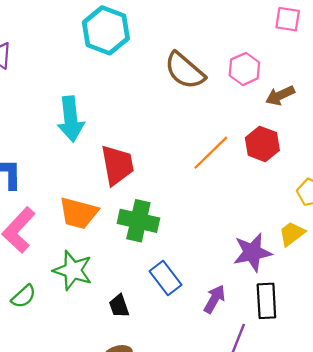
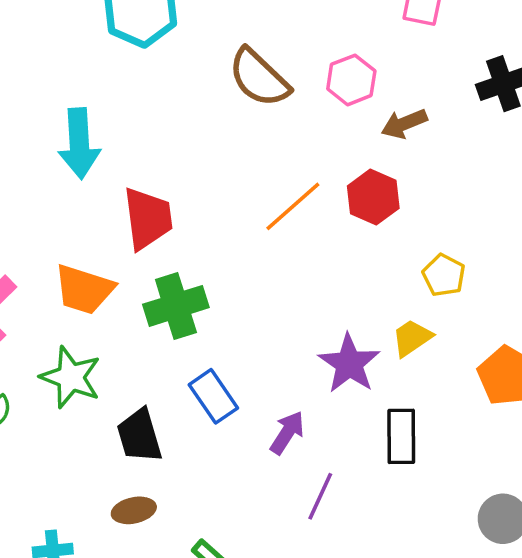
green cross: (138, 221) -> (176, 306), turned -33
purple star: (252, 252) -> (349, 364), turned -30
black rectangle: (266, 301) -> (401, 436), moved
black trapezoid: (119, 306) -> (139, 436), size x1.5

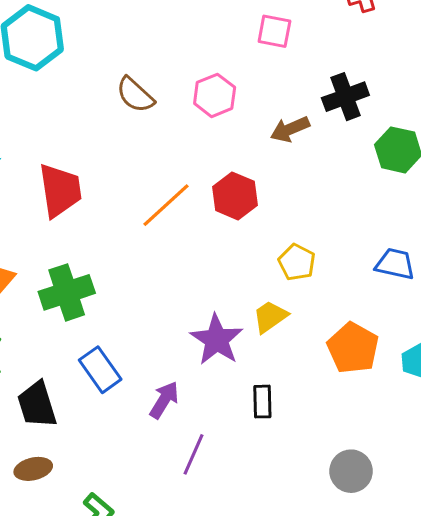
brown semicircle: (259, 78) -> (135, 95), size x0.7
brown arrow: (404, 124) -> (290, 129), moved
red trapezoid: (148, 218) -> (60, 190), moved
black rectangle: (401, 436) -> (262, 402), size x0.7

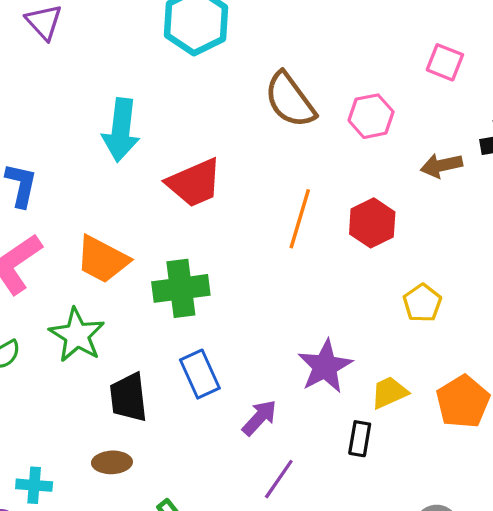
brown semicircle: (135, 95) -> (290, 100), size x1.4
red trapezoid: (60, 190) -> (194, 183), turned 64
orange line: (166, 205) -> (300, 219), turned -42
yellow trapezoid: (270, 317) -> (389, 393), moved

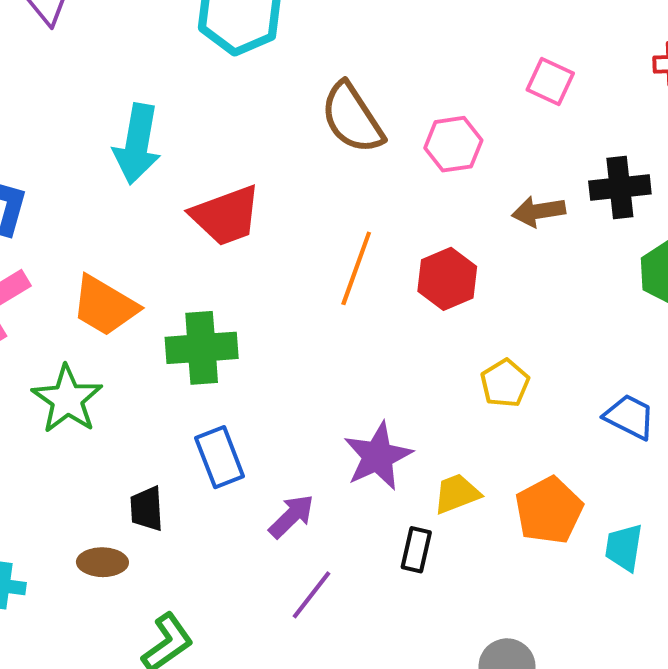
black trapezoid: (129, 397) -> (147, 509), moved, size x0.7

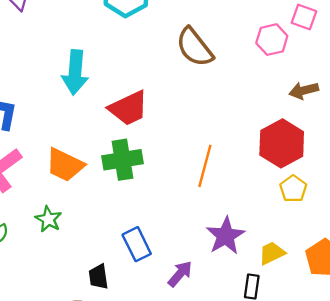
pink hexagon: (453, 144) -> (272, 40), moved
orange line: (356, 268) -> (205, 166), moved
red hexagon: (447, 279) -> (282, 143), moved, size x1.4
green cross: (202, 348) -> (123, 160), moved
green star: (67, 399) -> (48, 219), size x0.7

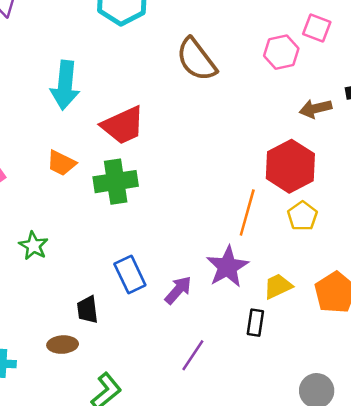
orange trapezoid: (65, 165) -> (61, 163), moved, size x0.7
orange line: (205, 166) -> (247, 213), moved
purple arrow: (180, 274) -> (178, 290), moved

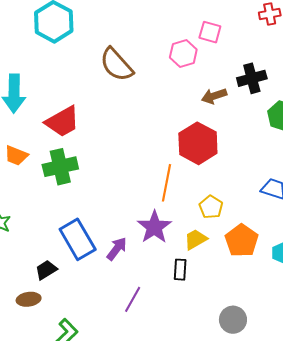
yellow pentagon: (302, 216) -> (211, 207), moved
blue rectangle: (130, 274) -> (78, 239), size x1.4
black trapezoid: (87, 310) -> (46, 270), turned 70

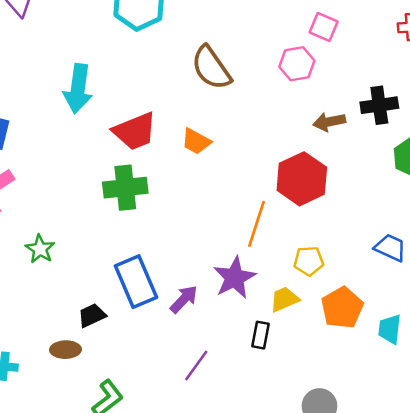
pink square: (210, 32) -> (324, 27), moved
orange trapezoid: (16, 155) -> (196, 141), moved
yellow pentagon: (211, 207) -> (309, 261), turned 30

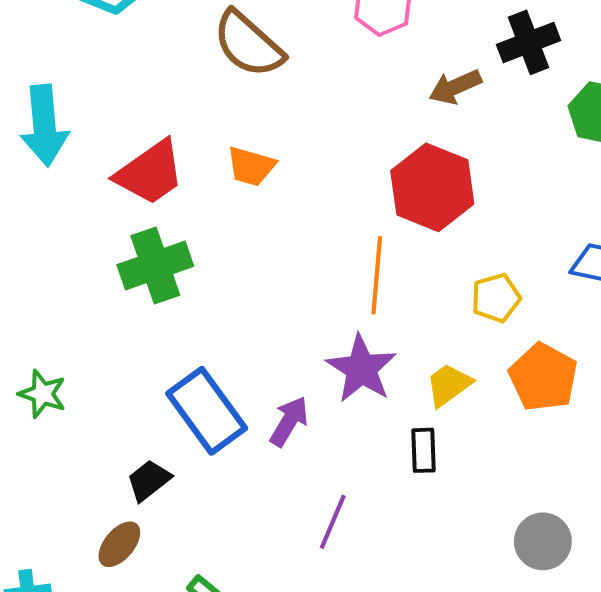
yellow pentagon: (309, 261) -> (496, 298), moved
brown ellipse: (65, 350) -> (119, 544), turned -36

